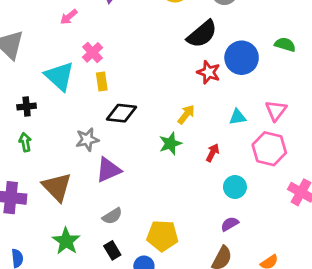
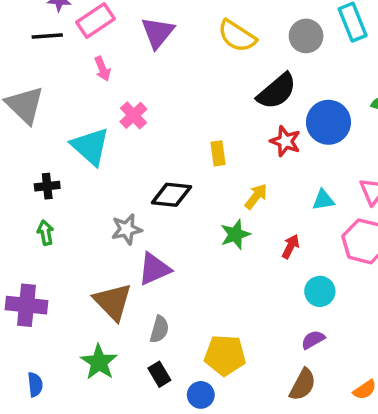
pink arrow: (69, 17) -> (102, 69), turned -72
yellow rectangle: (102, 81) -> (218, 153), moved
brown triangle: (57, 187) -> (113, 302), moved
gray semicircle: (112, 216) -> (159, 329), turned -42

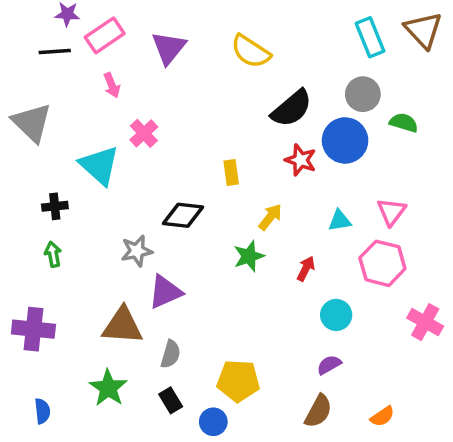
gray circle: (306, 36) -> (363, 94), moved
brown triangle: (113, 302) -> (122, 326), turned -42

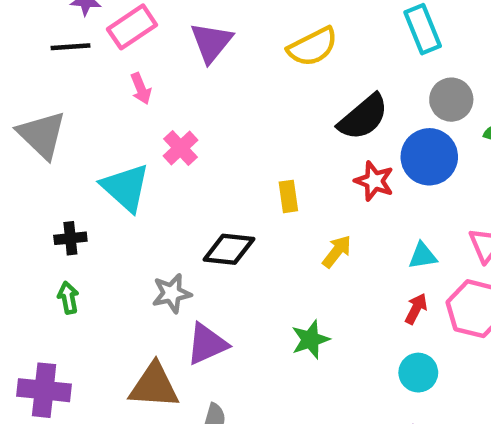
cyan rectangle: (370, 37) -> (423, 29), moved
yellow semicircle: (251, 51) -> (313, 47), turned -60
green star: (249, 256) -> (310, 340), moved
red arrow: (306, 269) -> (416, 309), moved

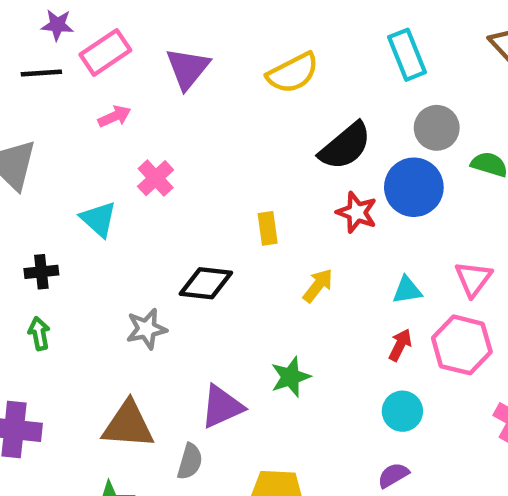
pink arrow: (141, 89) -> (114, 116), turned -92
cyan triangle: (125, 188) -> (98, 219), size x0.7
purple triangle: (207, 344) -> (222, 407), moved

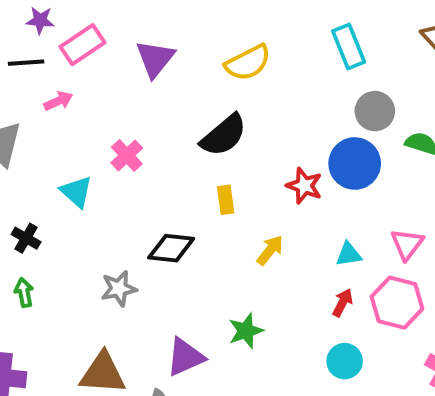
pink arrow: (114, 116) -> (58, 101), moved
black semicircle: (345, 146) -> (224, 135), moved
black cross: (41, 272) -> (26, 238), turned 36

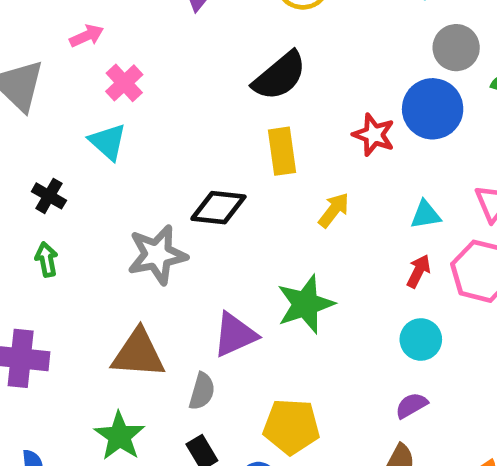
pink cross: (127, 155) -> (124, 83), moved
yellow rectangle: (226, 200) -> (282, 151), size x1.4
gray star: (119, 289) -> (157, 255), size x1.4
green star: (246, 331) -> (305, 304), size x1.4

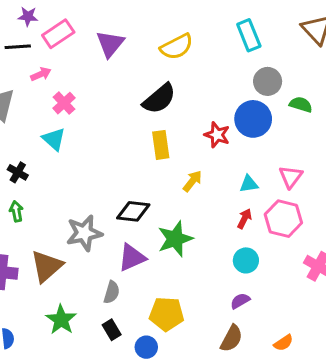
black diamond: (218, 208) -> (133, 211), moved
gray star: (157, 255) -> (84, 233), moved
brown triangle: (138, 354) -> (47, 266), moved, turned -45

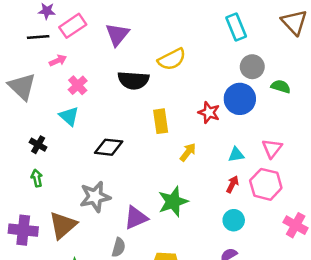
yellow semicircle: (177, 47) -> (172, 59), moved
black semicircle: (159, 99) -> (133, 80), moved, turned 44
black diamond: (133, 211) -> (109, 147), moved

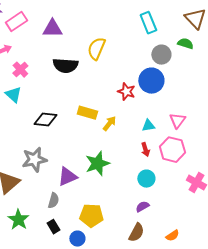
purple triangle: (117, 35) -> (52, 29), turned 50
yellow semicircle: (172, 59) -> (96, 49), turned 140
green semicircle: (281, 87) -> (185, 44), moved
yellow rectangle: (161, 121) -> (87, 113), moved, turned -66
red arrow: (232, 184) -> (145, 150), turned 136

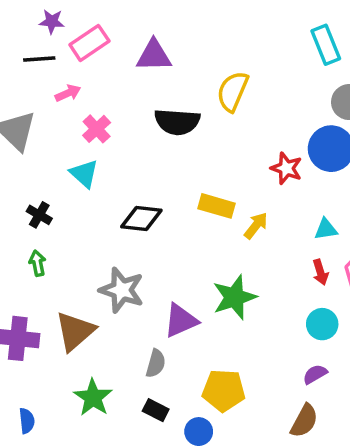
gray star: (34, 160) -> (122, 290), turned 30
black rectangle: (53, 227) -> (156, 410), turned -32

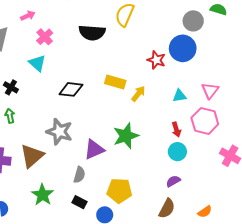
red arrow: (320, 272) -> (176, 129), moved

